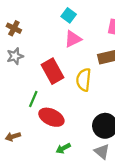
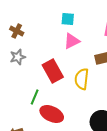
cyan square: (69, 15) -> (68, 19), turned -32

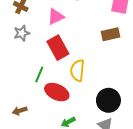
pink triangle: (72, 41) -> (56, 17), moved
yellow semicircle: (82, 79) -> (77, 70), moved

